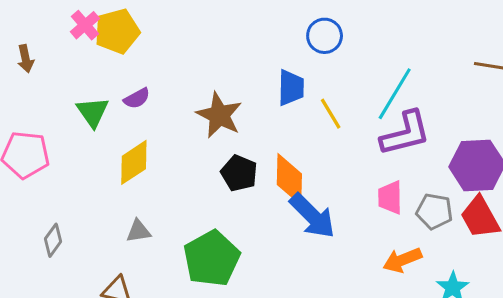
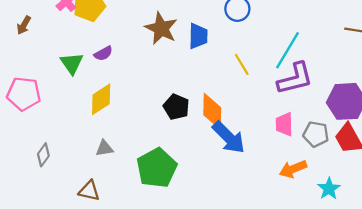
brown arrow: (26, 59) -> (24, 25), turned 42
blue trapezoid: (291, 88) -> (198, 36), moved
brown star: (219, 115) -> (161, 28), moved

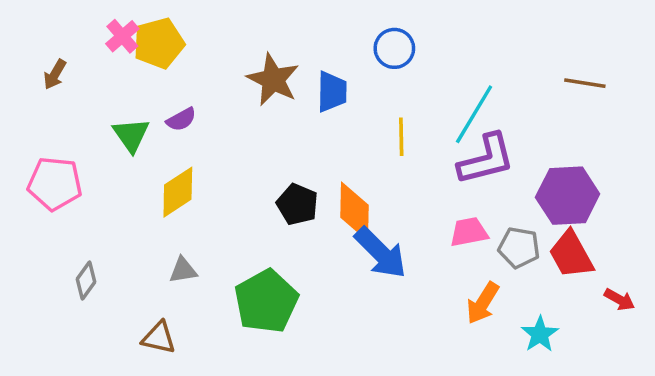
yellow line: (242, 64) -> (401, 137), turned 30
pink trapezoid: (284, 124) -> (469, 232), turned 80
orange arrow: (293, 169) -> (483, 303), turned -36

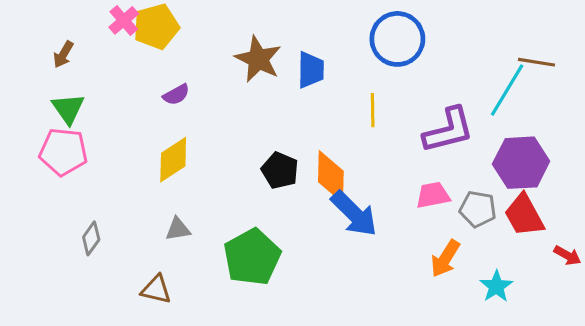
blue circle: (394, 48) -> (397, 39), moved, size x1.5
cyan line: (474, 114) -> (507, 90), moved
green triangle: (131, 135) -> (68, 109), moved

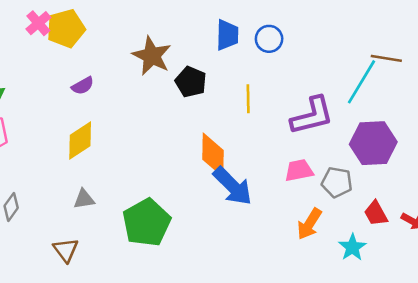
blue circle: (397, 39) -> (269, 39), size x0.6
blue trapezoid: (311, 70) -> (227, 35), moved
black pentagon: (280, 170) -> (191, 82), moved
red trapezoid: (524, 215) -> (376, 213), moved, size x0.7
brown triangle: (156, 289) -> (66, 250), turned 40

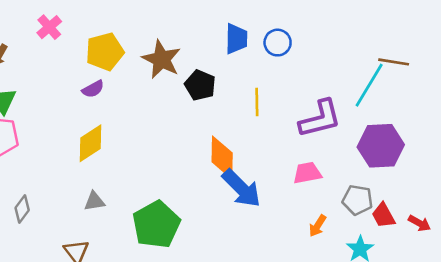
yellow pentagon: (66, 28) -> (105, 52), moved
gray pentagon: (337, 182) -> (358, 200), moved
orange arrow: (309, 224) -> (318, 226), size x0.7

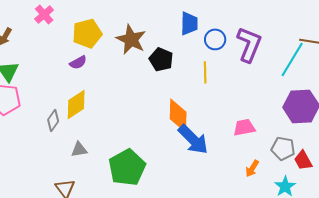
blue circle: (278, 43) -> (215, 39), moved
purple L-shape: (320, 119) -> (249, 44), moved, turned -54
gray diamond: (22, 209) -> (53, 120), moved

